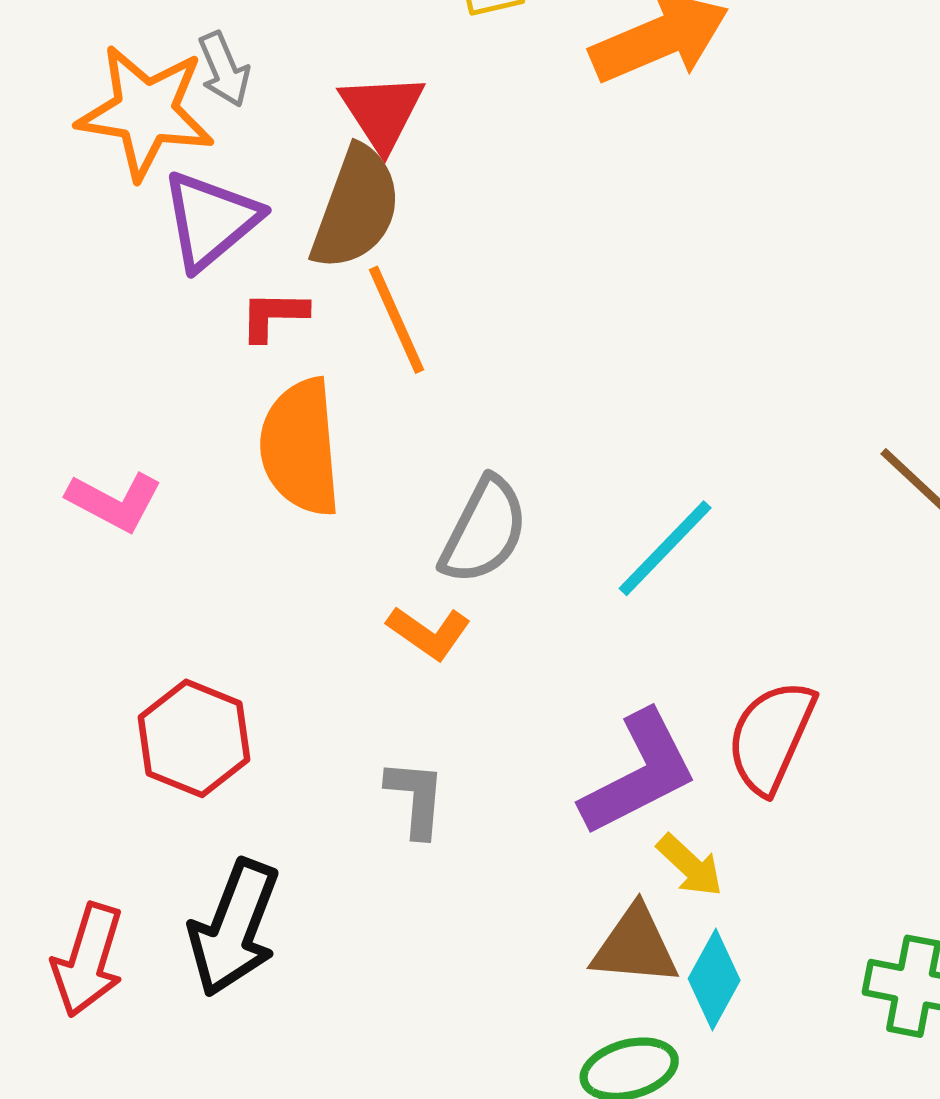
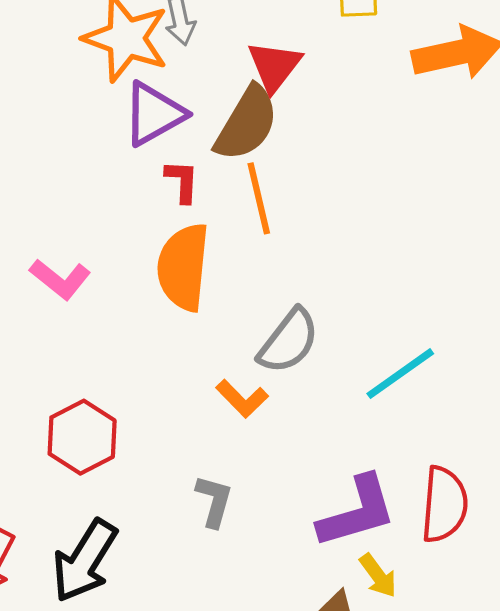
red L-shape: (274, 315) -> (182, 181), turned 81
red semicircle: (771, 737) -> (444, 504), turned 150

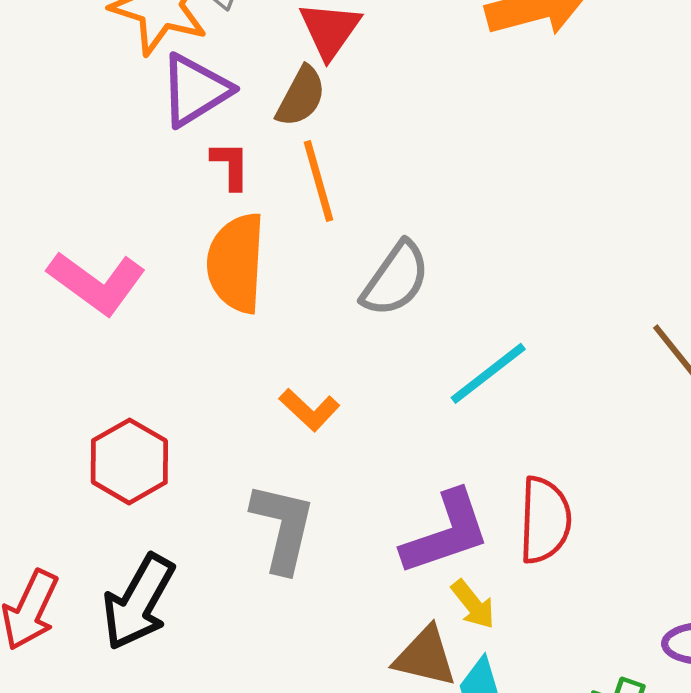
brown semicircle: (247, 123) -> (301, 96), size x0.7
pink L-shape: (60, 279) -> (97, 283), size x1.4
gray semicircle: (289, 341) -> (396, 279), moved
gray L-shape: (214, 501) -> (283, 527), size x1.5

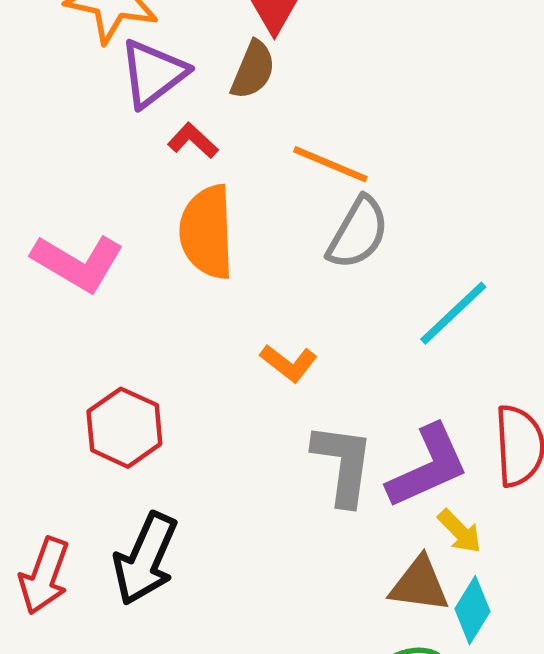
red L-shape: (230, 165) -> (193, 141), turned -42
orange line: (319, 181) -> (330, 164), moved, turned -46
gray L-shape: (283, 527) -> (343, 464), moved

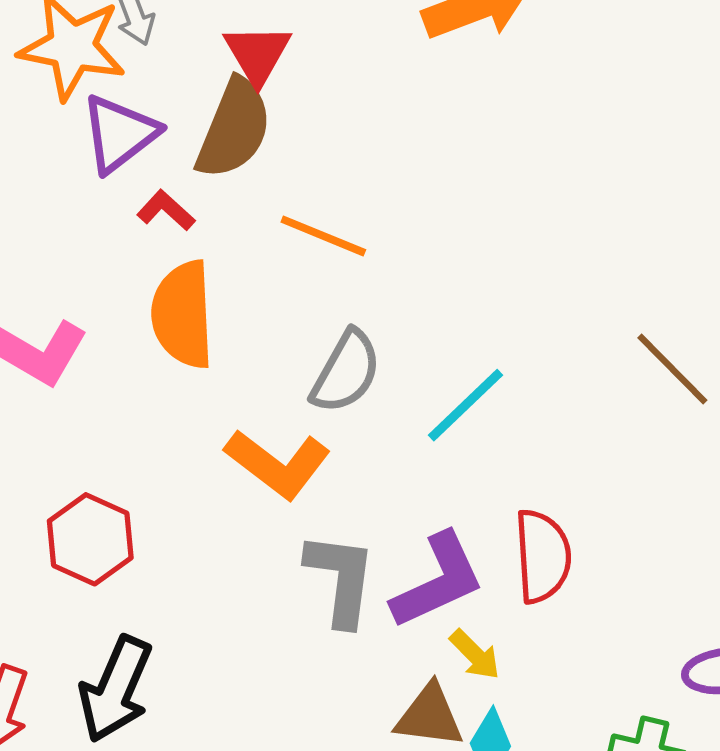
brown semicircle: (253, 70) -> (234, 129), size x1.5
gray semicircle: (358, 233) -> (346, 372), moved
orange L-shape: (289, 363) -> (278, 464), size x1.6

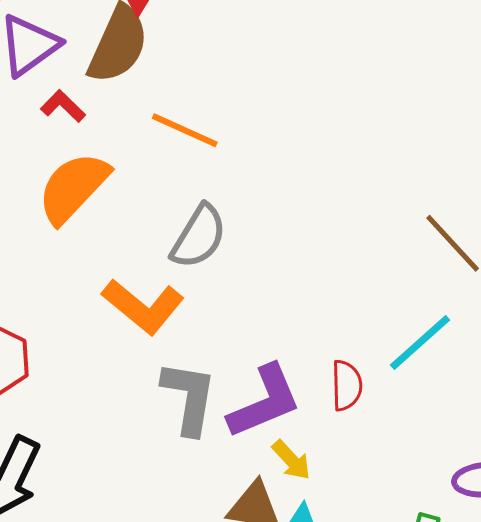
orange semicircle: (183, 315) -> (73, 188), turned 44
cyan line: (465, 405) -> (420, 343), moved
red semicircle: (543, 556) -> (347, 385), size x0.7

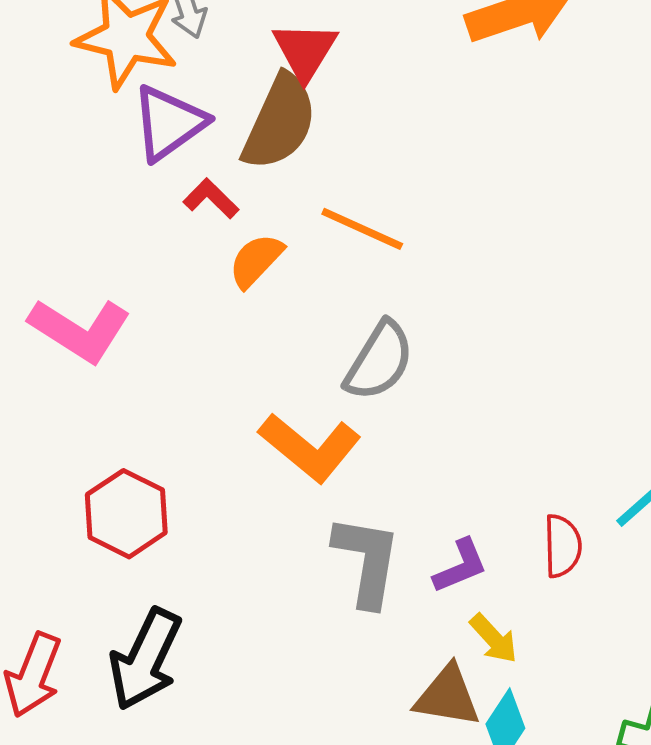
orange semicircle: (73, 188) -> (256, 260), moved, size x0.6
purple L-shape: (264, 402) -> (460, 566), size x0.6

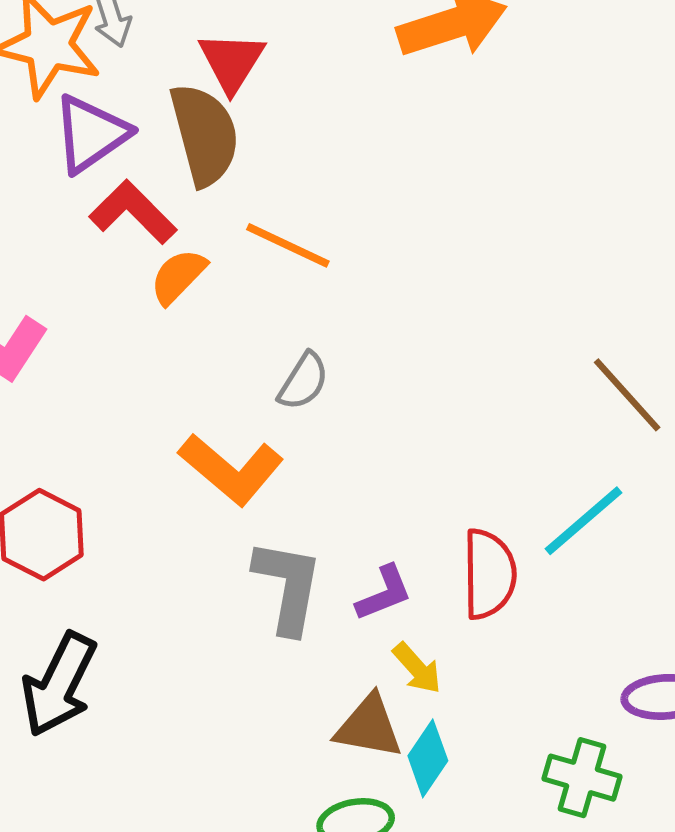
brown semicircle: (280, 122) -> (204, 135), turned -40
red L-shape: (211, 199) -> (133, 212), size x1.5
gray semicircle: (379, 361) -> (303, 381), size x0.7
red semicircle: (562, 546) -> (489, 574), size x1.4

